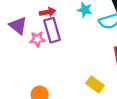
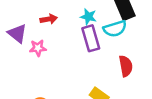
purple rectangle: (52, 30) -> (91, 38), moved

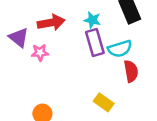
red arrow: (49, 19) -> (51, 23), size x1.5
cyan semicircle: (115, 29) -> (120, 49), moved

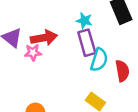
red arrow: (51, 23) -> (44, 38), moved
cyan semicircle: (120, 49) -> (99, 60), moved, turned -55

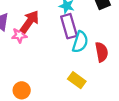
red arrow: (44, 38) -> (30, 22), turned -45

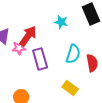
purple rectangle: (69, 26) -> (40, 59), moved

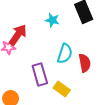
purple rectangle: (40, 59) -> (40, 74), moved

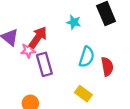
purple rectangle: (40, 74) -> (44, 64), moved

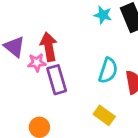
cyan star: (74, 22) -> (103, 15), moved
red arrow: (38, 37) -> (49, 47), turned -45

